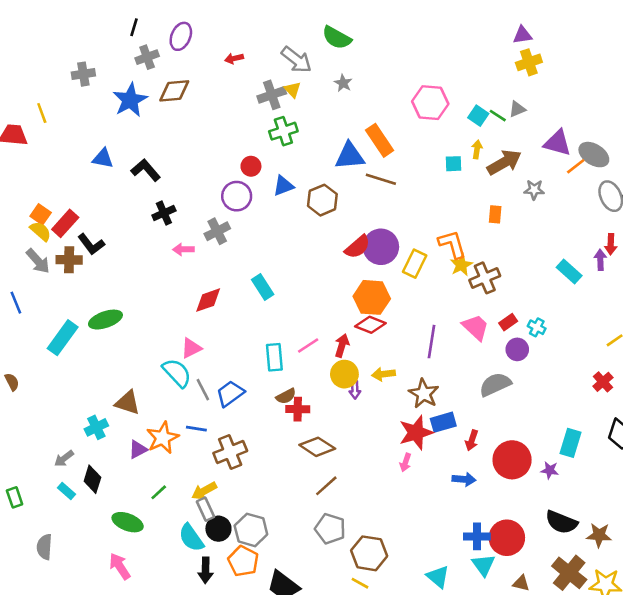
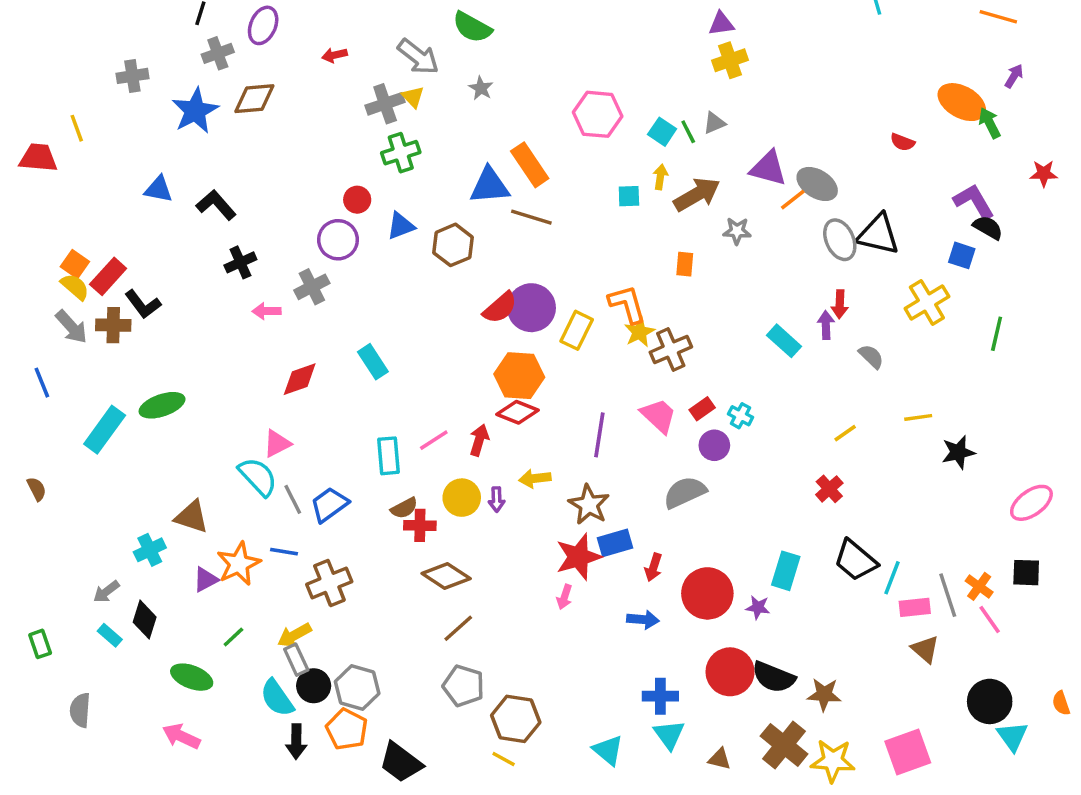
green line: (498, 116) -> (688, 132), turned 30
yellow circle: (344, 374) -> (462, 498), moved
red circle: (507, 538) -> (730, 672), moved
pink arrow: (120, 566) -> (181, 736), turned -32

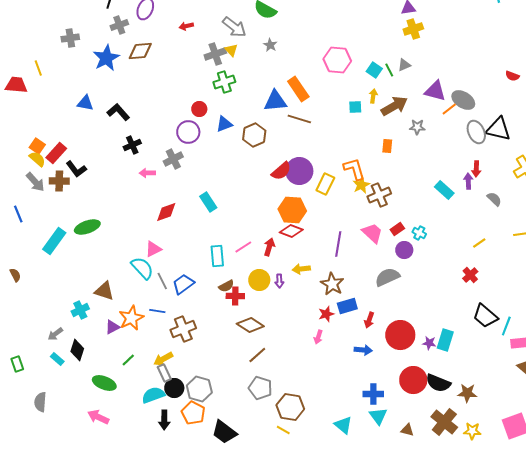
red star: (578, 557) -> (326, 314), size x0.6
cyan rectangle: (786, 571) -> (445, 340), moved
cyan semicircle: (277, 698) -> (153, 395), turned 105
yellow star: (833, 761) -> (472, 431), size x0.7

